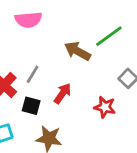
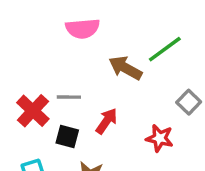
pink semicircle: (28, 20) -> (83, 29), moved
gray line: (33, 74) -> (69, 97), turned 60

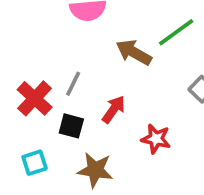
gray line: (69, 97) -> (73, 84), turned -65
red star: (160, 138) -> (156, 139), moved

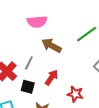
brown arrow: (134, 52) -> (52, 45), moved

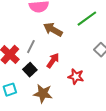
black square: (28, 87) -> (30, 70), turned 32

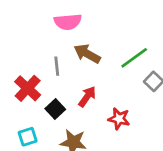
green line: (87, 19) -> (134, 58), moved
gray line: (31, 47) -> (57, 66), moved, turned -32

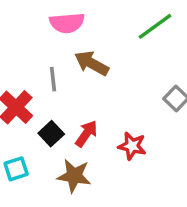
green line: (134, 58) -> (155, 26), moved
red arrow: (87, 97) -> (86, 134), moved

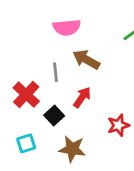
red arrow: (86, 134) -> (82, 97), moved
red star: (132, 146) -> (118, 125), turned -30

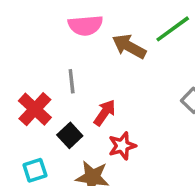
brown arrow: (86, 60) -> (129, 46), moved
red star: (118, 125) -> (122, 146), moved

